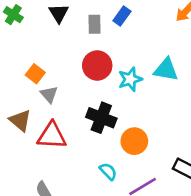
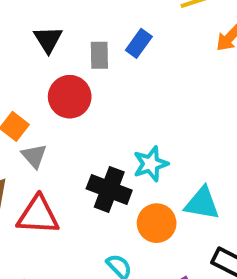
red circle: (97, 65) -> (70, 97), moved
cyan triangle: (166, 70) -> (202, 203), moved
cyan star: (130, 79) -> (151, 164), moved

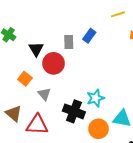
black triangle: (48, 39) -> (36, 49), moved
gray triangle: (34, 156) -> (44, 94), moved

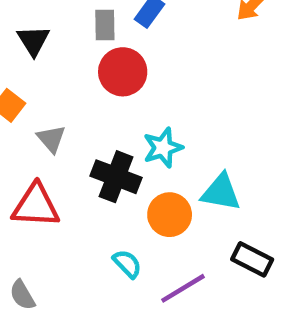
red circle: (54, 63) -> (123, 72), moved

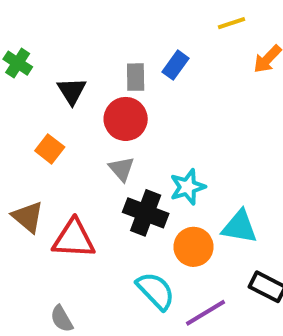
red circle: (123, 72) -> (126, 119), moved
gray triangle: (51, 139) -> (122, 169), moved
cyan semicircle: (127, 264) -> (156, 291), size x1.5

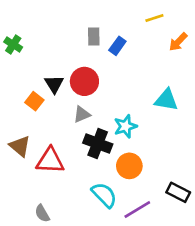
gray rectangle: (136, 77) -> (94, 37), moved
black triangle: (72, 91) -> (54, 84), moved
gray triangle: (122, 169) -> (82, 114), turned 48
cyan triangle: (239, 227) -> (166, 100), moved

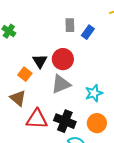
gray triangle: (82, 114) -> (61, 84), size x1.5
black cross: (98, 143) -> (65, 121), moved
brown triangle: (20, 146) -> (18, 98), moved

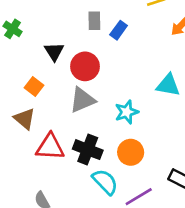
black triangle: (40, 61) -> (54, 52), moved

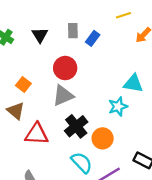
black triangle: (54, 52) -> (40, 35), moved
cyan star: (127, 112) -> (118, 107), moved
black cross: (88, 150) -> (76, 126), moved, turned 30

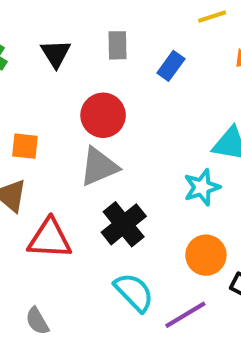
blue rectangle: (93, 38) -> (171, 66), moved
orange square: (23, 85) -> (25, 146), turned -32
orange circle: (103, 138) -> (206, 255), moved

